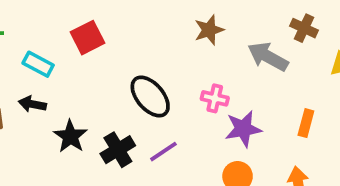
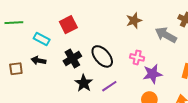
black star: (70, 136) -> (84, 83), moved
black cross: (118, 150) -> (72, 58), moved

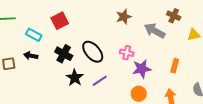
black cross: (72, 58) -> (64, 54), turned -30

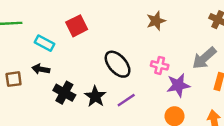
gray arrow: (155, 31) -> (204, 58), moved, turned -70
black cross: (64, 54) -> (64, 93), moved

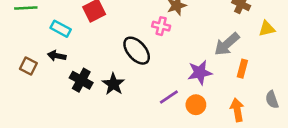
pink cross: (160, 65) -> (161, 26), moved
brown square: (14, 79) -> (28, 66), turned 35
purple line: (126, 100) -> (169, 97), moved

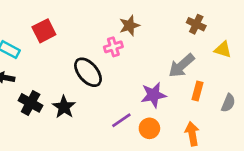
pink cross: (161, 26) -> (113, 47), turned -30
yellow triangle: (267, 29) -> (223, 50), turned 30
gray semicircle: (272, 100) -> (228, 103), moved, turned -138

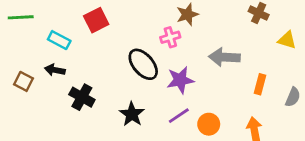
gray arrow: (181, 66) -> (224, 57), moved, turned 44
purple star: (153, 95) -> (180, 80), moved
black star: (64, 107) -> (132, 114), moved

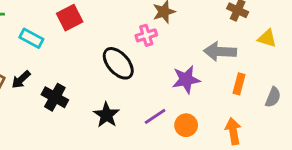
gray arrow: (224, 57) -> (220, 52), moved
black arrow: (55, 70) -> (21, 80), moved, turned -54
purple star: (180, 80) -> (186, 80), moved

